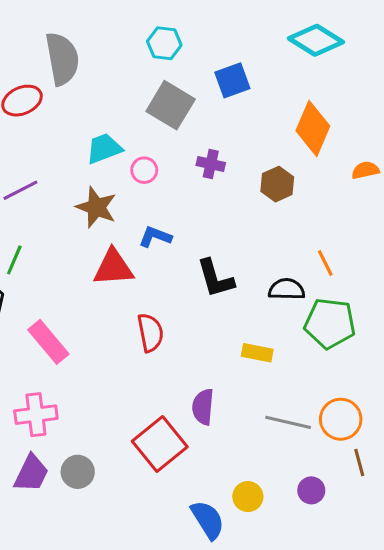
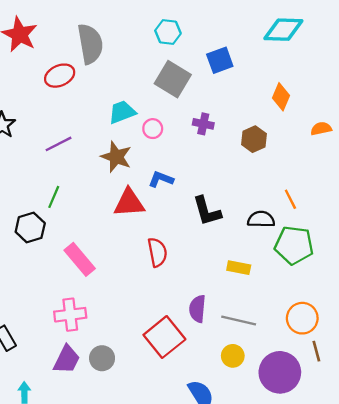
cyan diamond: (316, 40) -> (283, 30), turned -30
orange diamond: (313, 128) -> (281, 97), size x0.7
gray line: (288, 422) -> (239, 321), moved
purple circle: (311, 490) -> (280, 372), size x2.0
yellow circle: (248, 497) -> (233, 356), moved

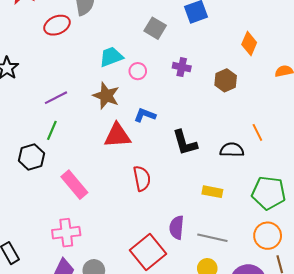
gray square: (173, 79) -> (155, 28), size x0.7
purple line: (58, 144) -> (56, 98), moved
green pentagon: (294, 245) -> (269, 193), moved

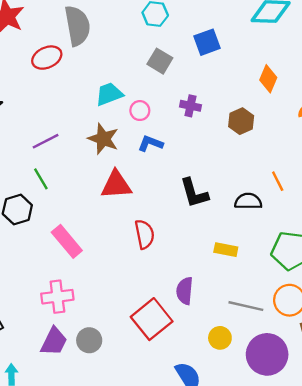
blue L-shape: (145, 115) -> (150, 144), moved
green line: (52, 130) -> (41, 179), turned -54
gray line: (212, 238) -> (246, 306), moved

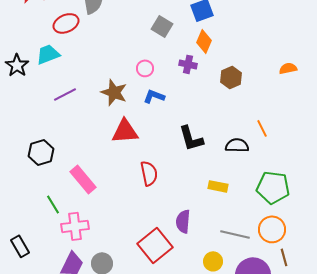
orange diamond: (268, 79) -> (204, 41), moved
cyan trapezoid: (109, 94) -> (48, 54), moved
green line: (41, 179) -> (53, 204), moved

